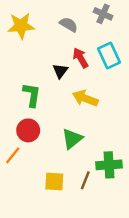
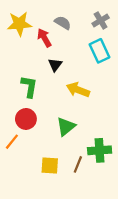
gray cross: (103, 14) -> (101, 21), moved, turned 35
red arrow: (80, 58) -> (44, 38), moved

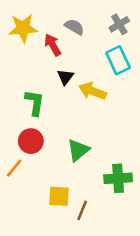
yellow arrow: (78, 90) -> (92, 91), moved
brown line: (78, 164) -> (82, 210), moved

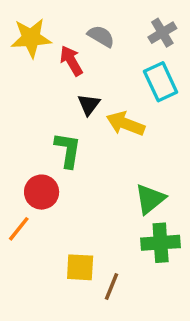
green L-shape: (35, 103) -> (68, 150), moved
green triangle: (78, 150) -> (150, 199), moved

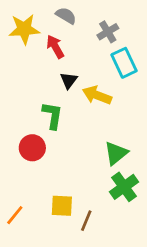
gray cross: (162, 33) -> (108, 32), moved
gray semicircle: (101, 36) -> (66, 16), moved
orange line: (19, 229) -> (15, 215), moved
green cross: (161, 243) -> (124, 187), turned -32

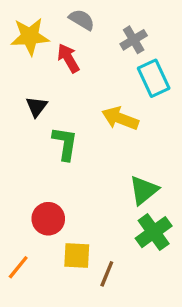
black triangle: (69, 80) -> (37, 107), moved
red circle: (32, 148) -> (48, 219), moved

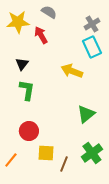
gray cross: (134, 40) -> (92, 24), moved
green L-shape: (65, 143) -> (27, 90), moved
green cross: (154, 232) -> (92, 153), moved

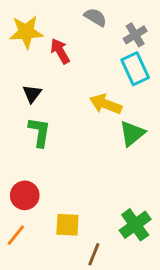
gray semicircle: (49, 12) -> (95, 17), moved
green triangle: (86, 114) -> (132, 134), moved
red circle: (29, 131) -> (25, 195), moved
brown line: (64, 164) -> (94, 254), moved

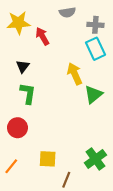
gray semicircle: (95, 17) -> (67, 12), turned 140
gray cross: (135, 35) -> (95, 25), turned 35
yellow arrow: (106, 104) -> (75, 74), turned 45
red circle: (25, 195) -> (17, 128), moved

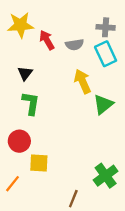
gray semicircle: (67, 12) -> (75, 45), moved
yellow square: (48, 159) -> (39, 163), moved

